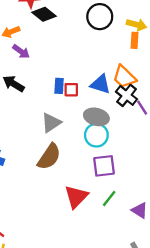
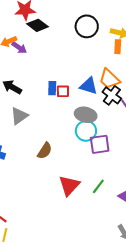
purple arrow: (21, 51) -> (19, 48), moved
gray triangle: (51, 123) -> (19, 116), moved
brown semicircle: (49, 157) -> (45, 151), size x0.7
purple square: (104, 166) -> (100, 144), moved

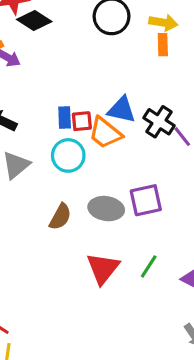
orange trapezoid: (109, 79) -> (105, 133), moved
gray ellipse: (86, 115) -> (106, 209), moved
cyan circle: (86, 131) -> (68, 155), moved

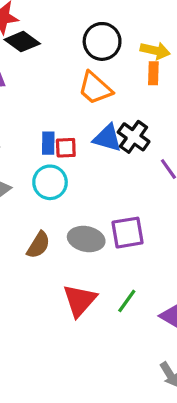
black cross: (159, 122) -> (134, 137), moved
orange trapezoid: (105, 133) -> (95, 88), moved

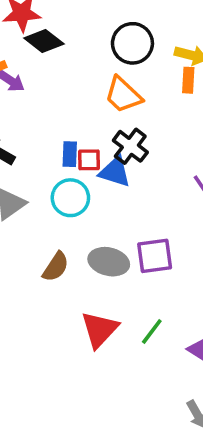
black cross: (134, 137) -> (130, 146), moved
blue triangle: (107, 138) -> (115, 172), moved

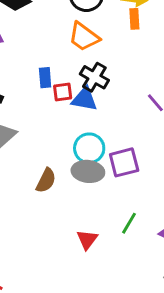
blue rectangle: (70, 154) -> (45, 78), moved
cyan circle: (70, 198) -> (89, 148), moved
red triangle: (100, 329) -> (87, 240), moved, size x0.7

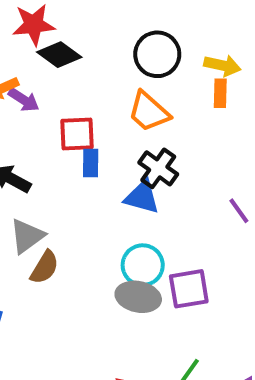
red square: (63, 92) -> (77, 134), moved, size x1.4
brown semicircle: (46, 180) -> (45, 267), moved

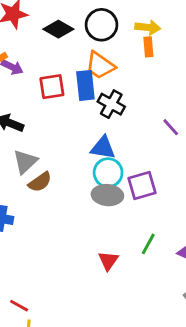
black diamond: (59, 55) -> (58, 29), moved
blue rectangle: (91, 163) -> (85, 85), moved, size x1.5
blue triangle: (142, 197) -> (103, 148), moved
brown semicircle: (45, 267) -> (40, 182), turned 30

